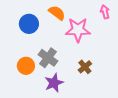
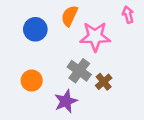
orange semicircle: (57, 13) -> (69, 16), turned -102
gray cross: (48, 58) -> (79, 71), moved

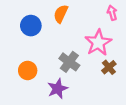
pink star: (95, 37) -> (98, 43), moved, turned -30
brown cross: (104, 82) -> (109, 67), moved

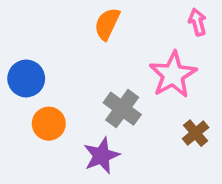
blue circle: (31, 26) -> (26, 78), moved
brown cross: (109, 67) -> (196, 133), moved

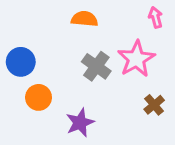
orange semicircle: (107, 24) -> (84, 19), turned 70
gray cross: (122, 109) -> (96, 66), moved

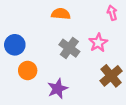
pink star: (136, 59) -> (98, 43), size x0.7
brown cross: (154, 105) -> (111, 76), size x1.5

